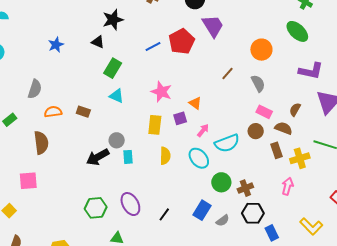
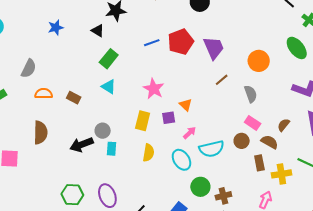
purple trapezoid: (213, 26) -> (214, 48), moved
brown semicircle: (41, 143) -> (41, 133), moved

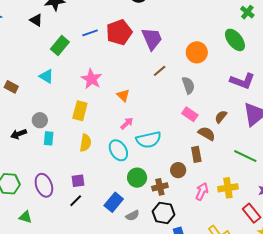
green rectangle: (109, 59) -> (60, 45), moved
purple square: (169, 118) -> (78, 181), moved
brown circle: (242, 141) -> (178, 170), moved
black arrow: (82, 145) -> (19, 134), size x0.7
yellow cross: (281, 174) -> (228, 188), moved

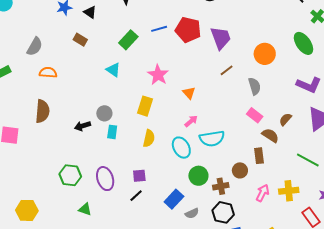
black triangle: (36, 20) -> (90, 12), moved
red pentagon: (119, 32) -> (188, 30), turned 30
brown rectangle: (11, 87) -> (80, 40), moved

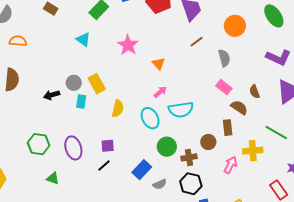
yellow rectangle: (145, 106) -> (97, 84), moved, turned -48
brown semicircle: (285, 119) -> (255, 92), turned -64
yellow cross: (289, 191) -> (253, 151), moved

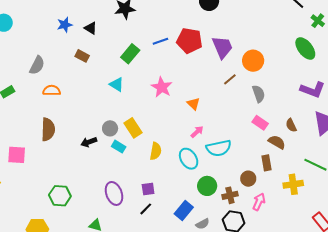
orange circle: (235, 26) -> (253, 61), moved
cyan rectangle: (81, 101) -> (119, 147), turned -64
green hexagon: (39, 144) -> (60, 196), moved
pink arrow: (231, 165) -> (259, 202), moved

